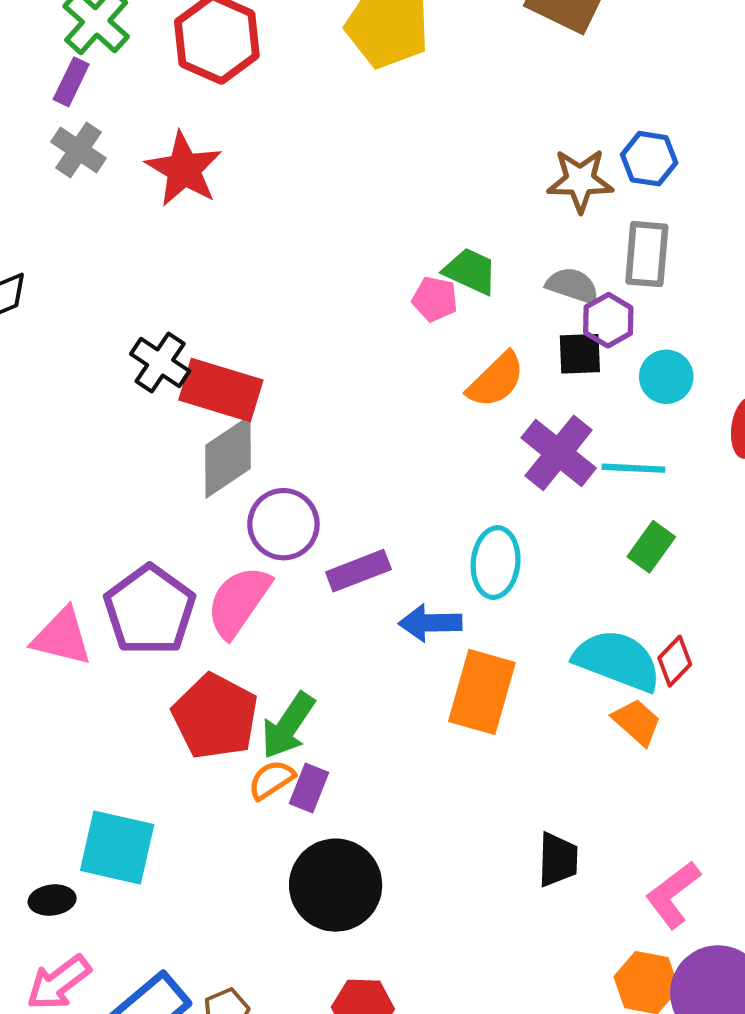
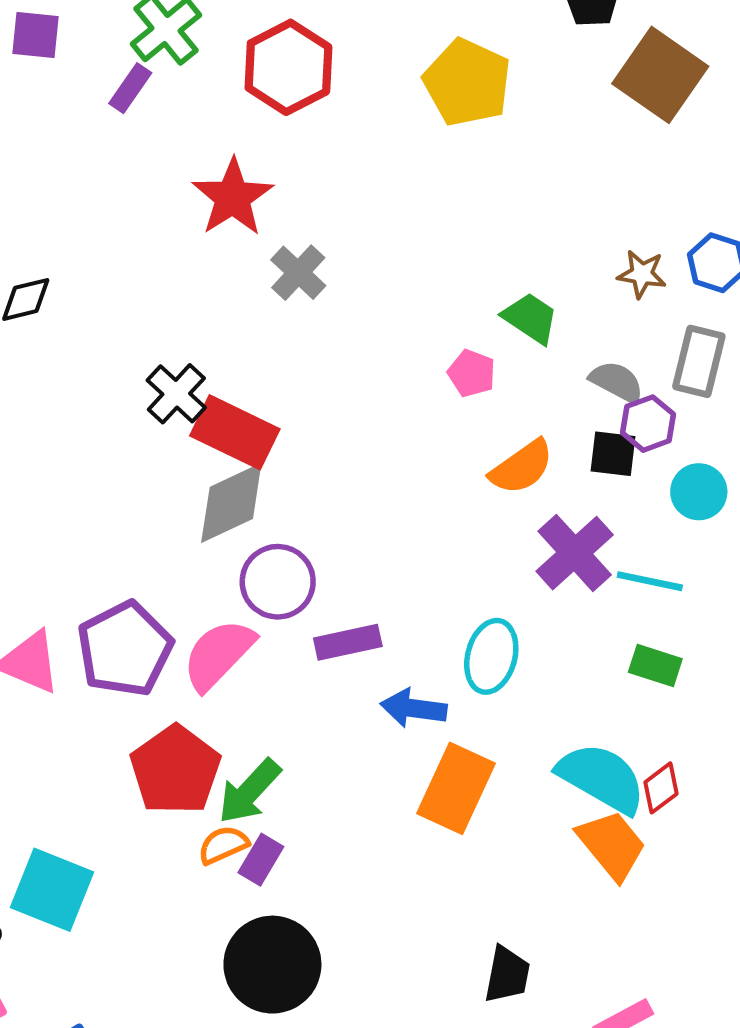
gray cross: (79, 150) -> (298, 273), moved
brown star: (580, 180) -> (642, 274), size x0.7
green trapezoid: (470, 271) -> (530, 318), moved
green rectangle: (651, 547) -> (655, 666), turned 63
orange trapezoid: (637, 722) -> (612, 845), size x1.4

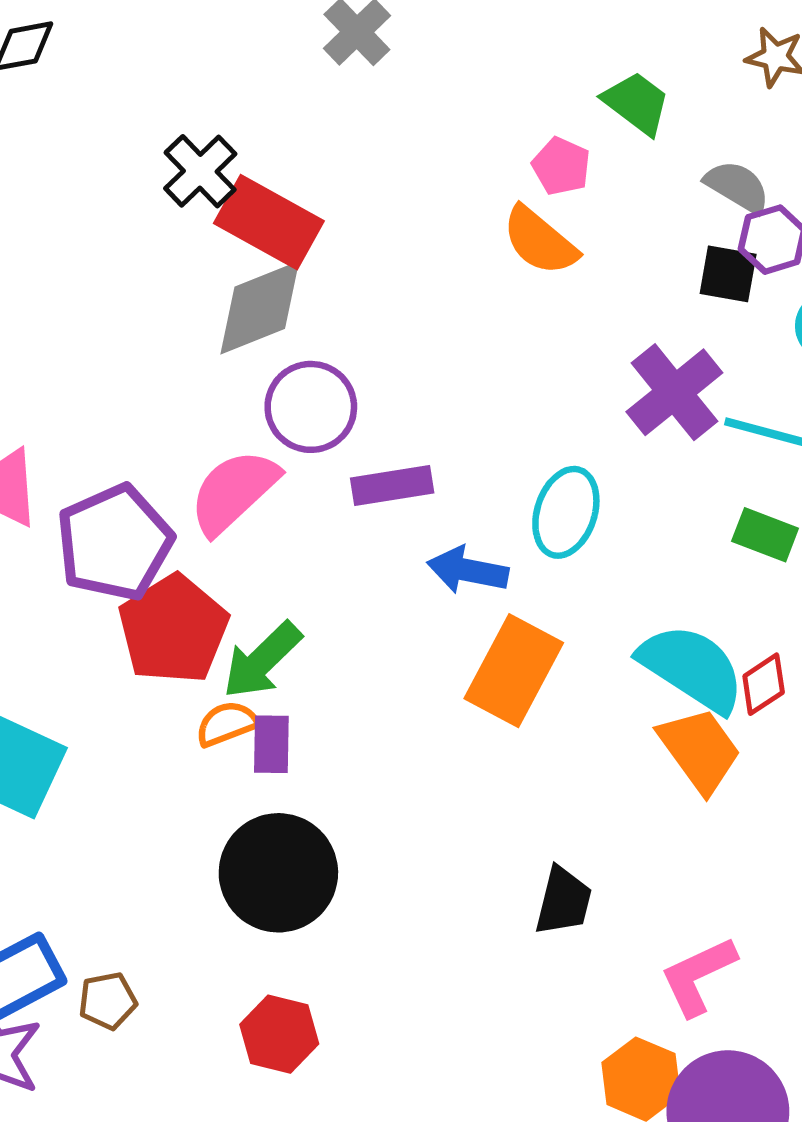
orange semicircle: (522, 467) -> (540, 241), moved, turned 72
purple pentagon: (125, 649) -> (114, 543), moved
purple rectangle: (261, 860) -> (271, 744), turned -33

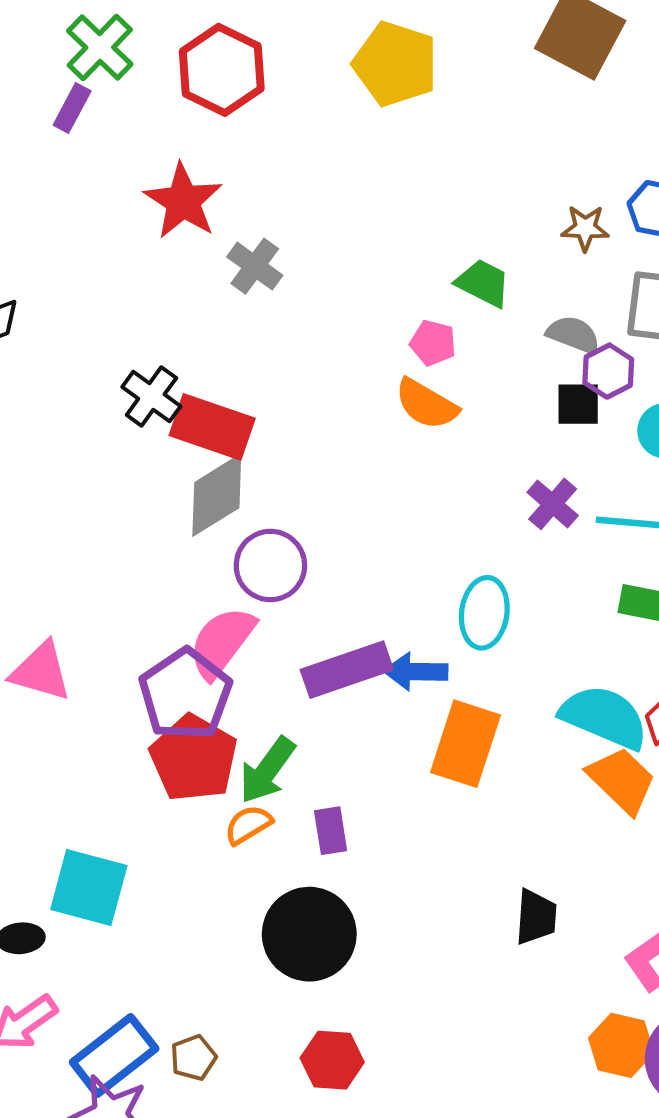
purple cross: (674, 392) -> (553, 504), size x0.7
purple rectangle: (392, 486) -> (347, 670), moved, size x1.4
purple pentagon: (114, 543) -> (185, 694), moved
purple rectangle: (271, 744) -> (331, 831), moved

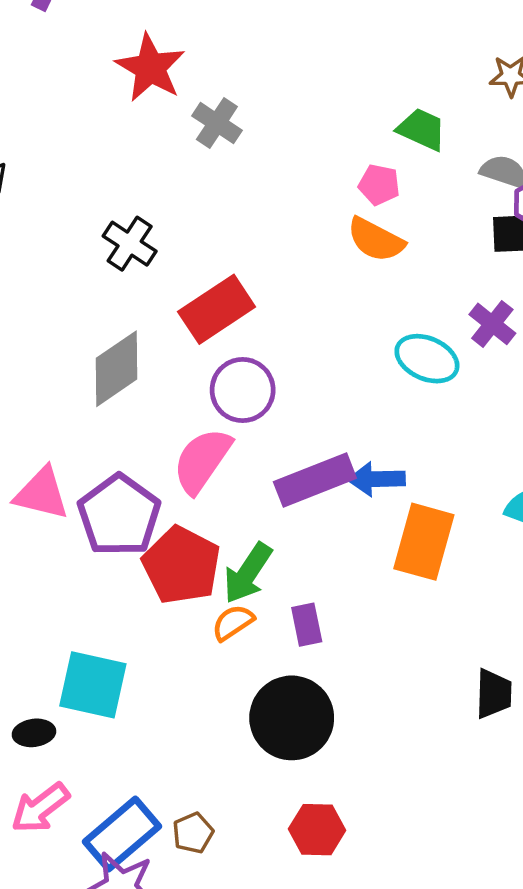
red rectangle: (212, 427) -> (217, 309), moved, turned -50
gray diamond: (217, 495) -> (116, 369), moved
cyan ellipse: (484, 613) -> (427, 359), moved, turned -72
purple pentagon: (185, 694) -> (119, 515), moved

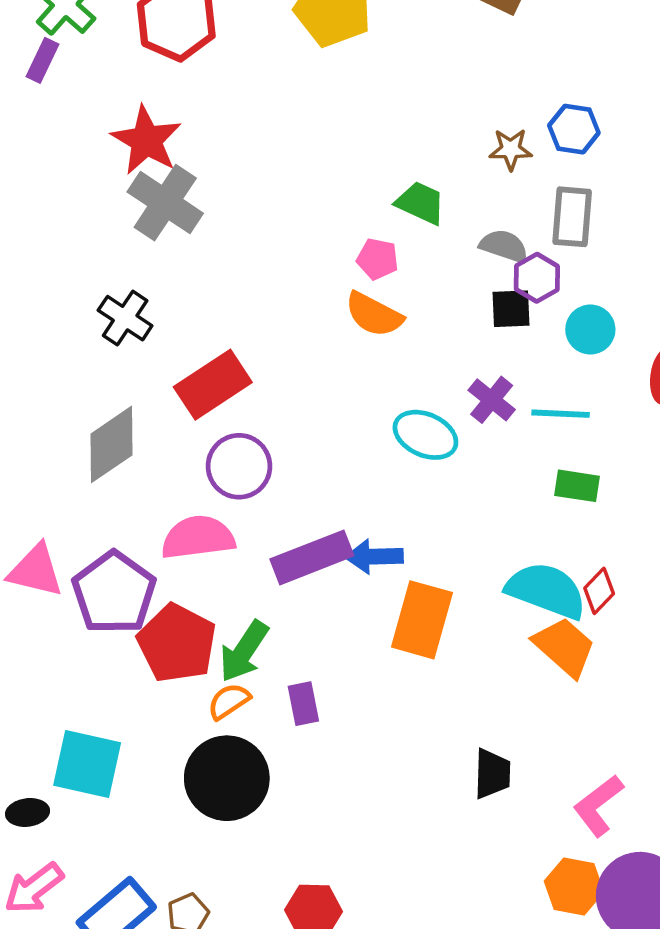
gray cross: (217, 123) -> (165, 203), moved, size x1.5
pink semicircle: (202, 461) -> (198, 537), turned 48
black circle: (292, 718) -> (227, 778), moved

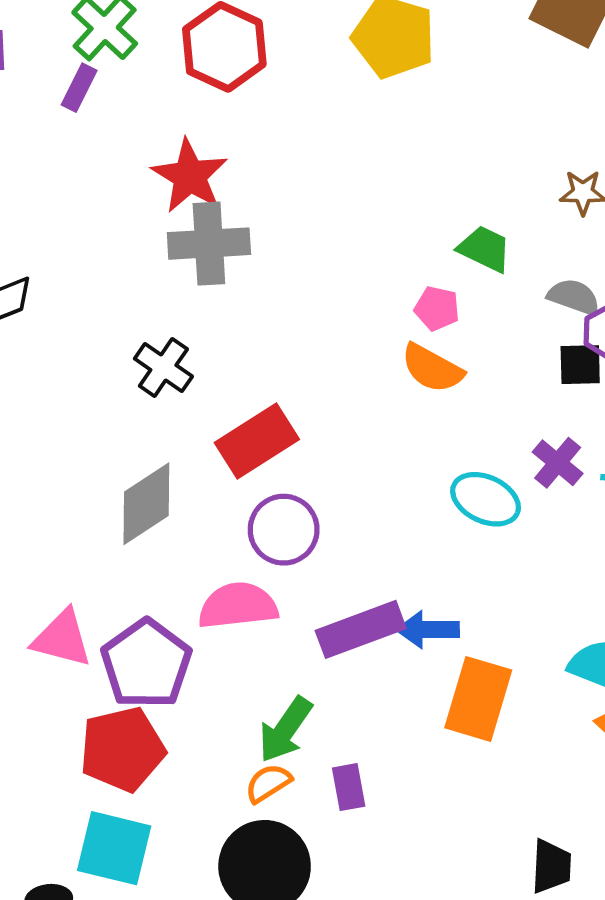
gray cross: (165, 203) -> (209, 244), turned -38
red pentagon: (177, 643) -> (122, 749), moved, turned 30

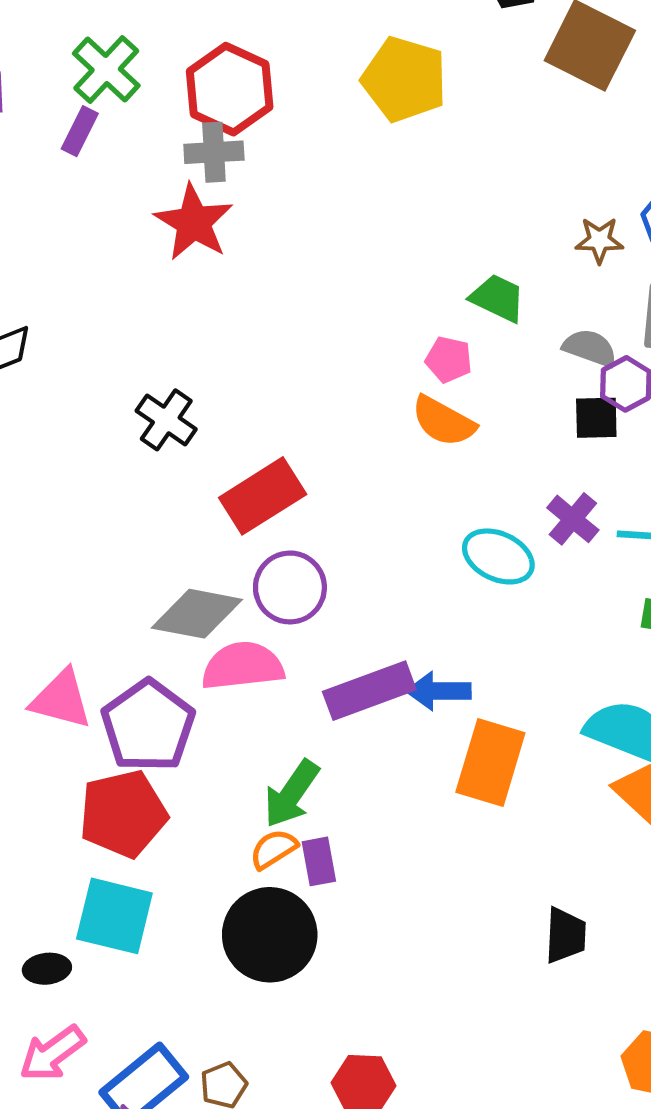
gray cross: (209, 244) -> (214, 152), moved, size x0.7
gray diamond: (146, 504) -> (197, 614), moved, turned 44
purple rectangle: (349, 787) -> (319, 861), moved

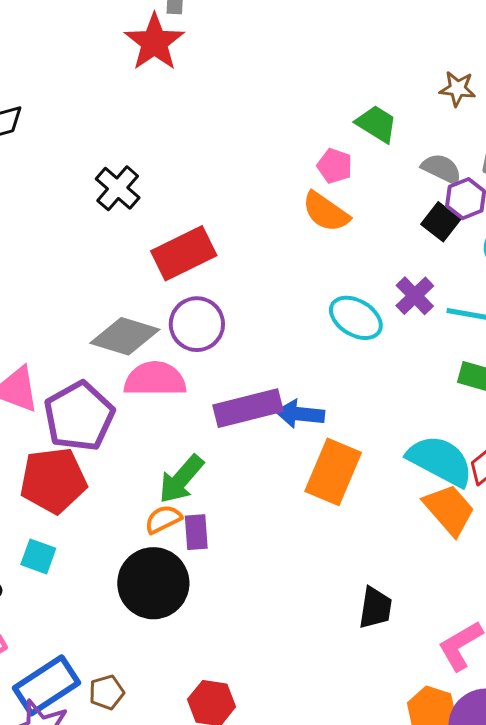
black square: (596, 418) -> (441, 222), turned 33
cyan square: (114, 916) -> (38, 556), size x0.6

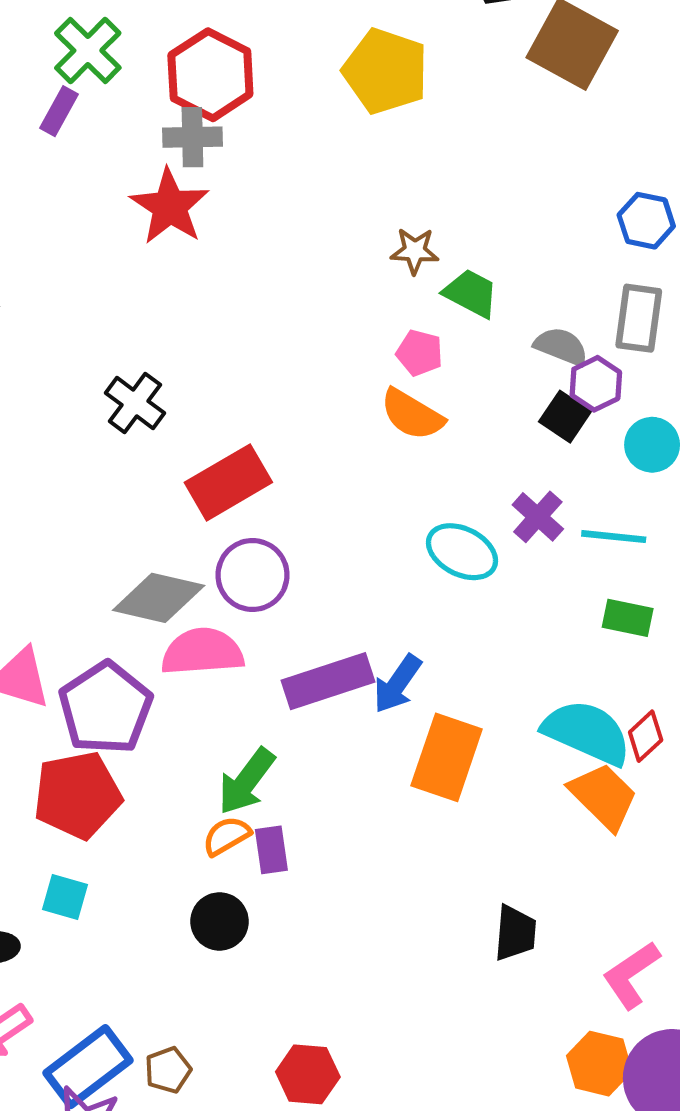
brown star: (457, 89) -> (415, 251), moved
blue arrow: (300, 414) -> (397, 684), turned -57
black circle: (153, 583) -> (220, 921), size x0.6

